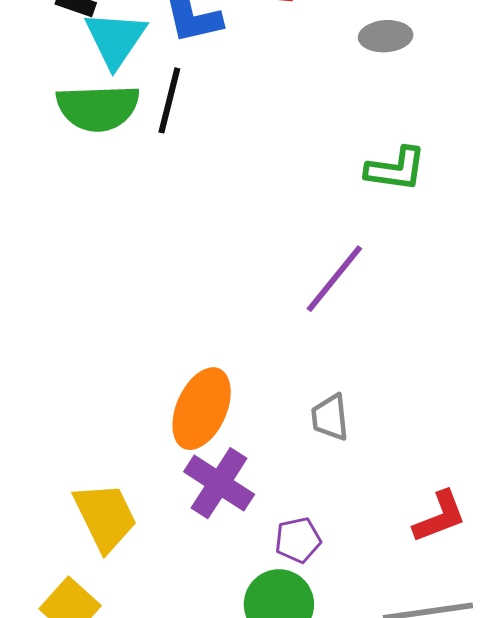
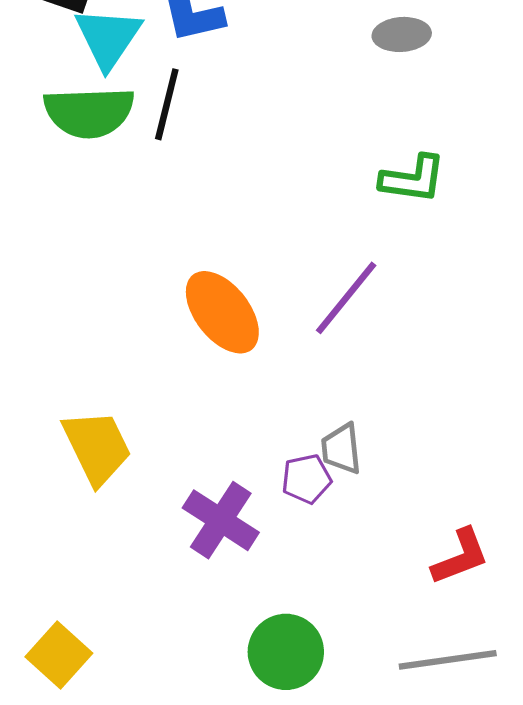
orange ellipse: (202, 409) -> (222, 312), moved, turned -62
yellow trapezoid: (105, 517) -> (97, 447), moved
purple pentagon: (298, 540) -> (306, 479), moved

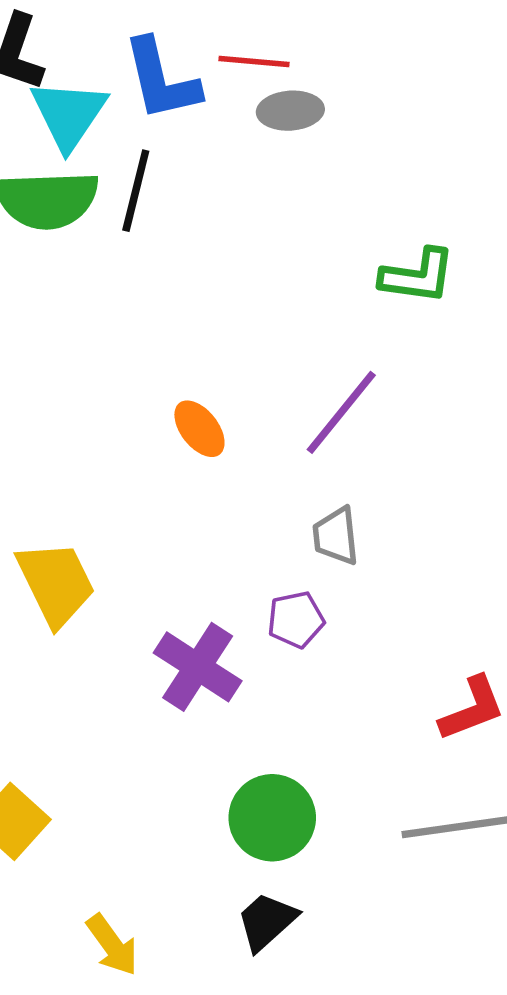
gray ellipse: (402, 34) -> (290, 111), moved
orange ellipse: (222, 312) -> (199, 429), size x0.6
gray trapezoid: (341, 449) -> (336, 536), moved

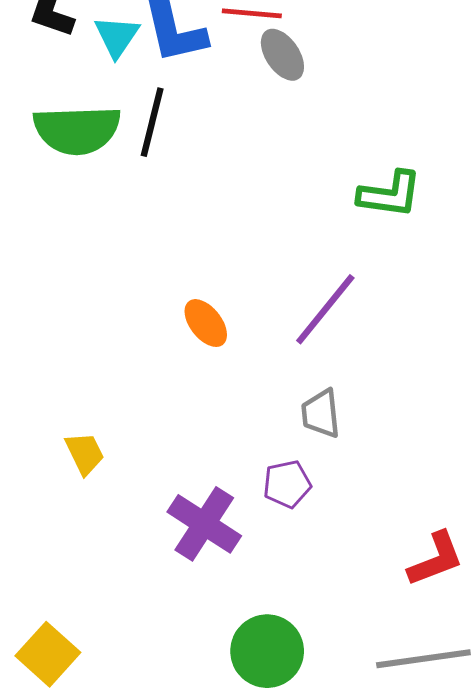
gray ellipse: (290, 111) -> (282, 55), turned 60
cyan triangle: (69, 114) -> (117, 36), moved, size x0.7
yellow trapezoid: (56, 583) -> (85, 453), size x0.6

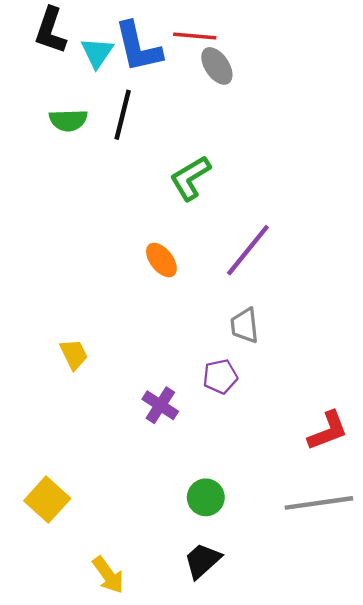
green semicircle: (77, 130) -> (68, 120), size x0.6
green L-shape: (390, 194) -> (190, 178), moved, turned 141
purple cross: (204, 524) -> (160, 405), size x0.7
green circle: (267, 651) -> (206, 497), size x0.7

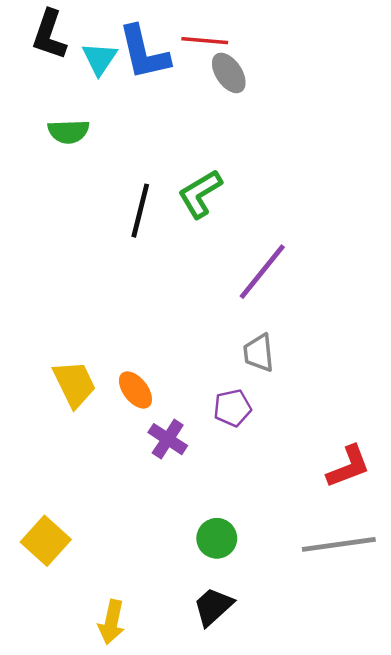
black line: (123, 115) -> (140, 211), moved
orange ellipse: (161, 260) -> (135, 390), moved
yellow trapezoid: (74, 354) -> (74, 384), size x1.4
yellow arrow: (108, 575) -> (112, 622), turned 48

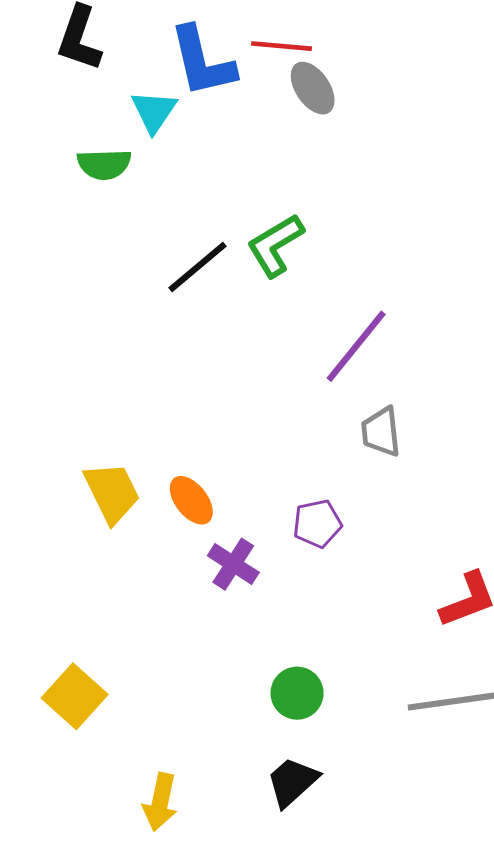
cyan triangle: (100, 59) -> (154, 111), moved
black line: (140, 211) -> (198, 267), turned 36
gray trapezoid: (259, 353) -> (381, 432), moved

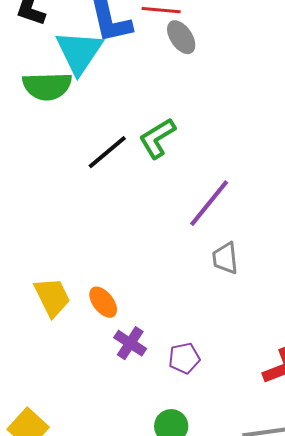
cyan triangle: (154, 111) -> (79, 52), size x1.6
green semicircle: (104, 164) -> (47, 86), size x1.4
purple pentagon: (317, 524) -> (184, 358), moved

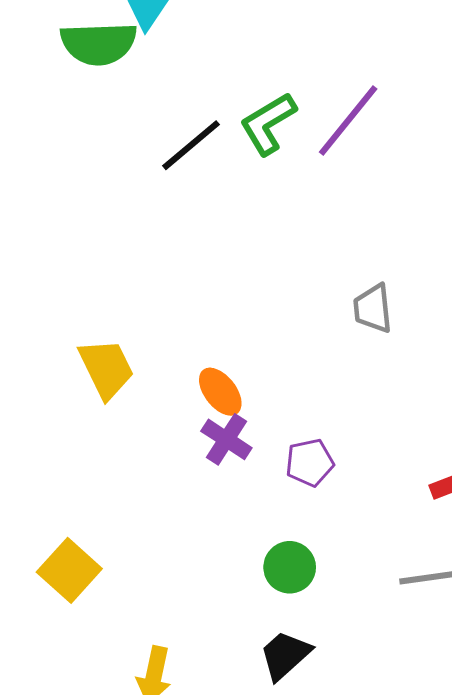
purple line: (209, 203) -> (348, 120), moved
orange ellipse: (103, 302) -> (220, 392), moved

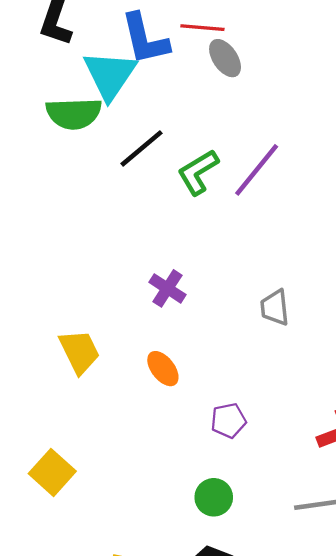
black line: (191, 145) -> (141, 148), moved
purple cross: (226, 439) -> (167, 288), moved
yellow square: (69, 570) -> (52, 472), moved

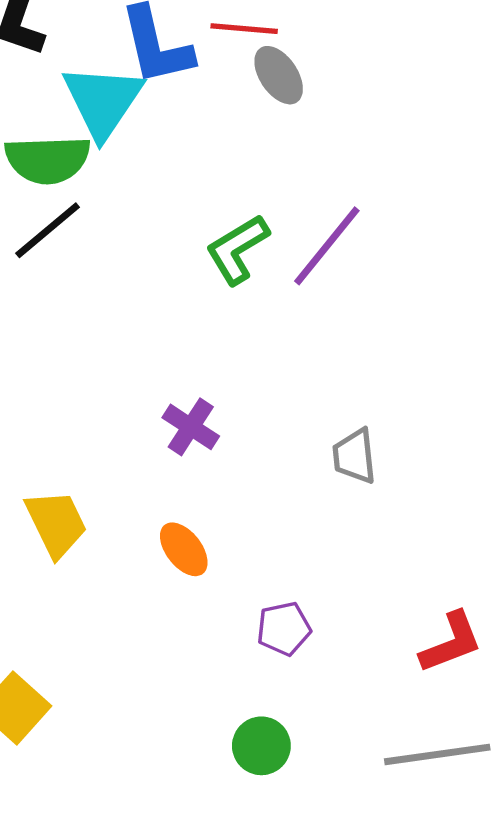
black line: (141, 148) -> (48, 230), moved

